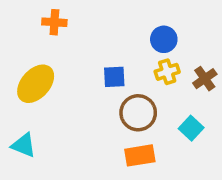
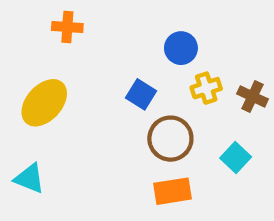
blue circle: (164, 39) -> (181, 48), moved
blue square: (114, 77) -> (141, 94), turned 35
brown cross: (205, 79) -> (252, 96), turned -30

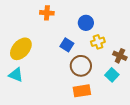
orange cross: (67, 27) -> (47, 13), moved
brown cross: (252, 96) -> (120, 56), moved
cyan triangle: (29, 179) -> (16, 75), moved

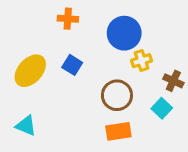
blue circle: (86, 23) -> (124, 33), size x1.5
blue square: (67, 45) -> (72, 65), moved
cyan triangle: (16, 75) -> (26, 126), moved

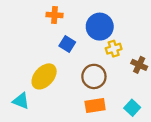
blue square: (72, 65) -> (67, 44), moved
yellow ellipse: (30, 71) -> (44, 76), moved
cyan square: (162, 108) -> (132, 108), moved

